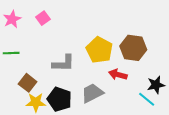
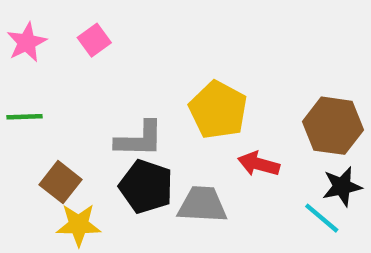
brown hexagon: (133, 48) -> (333, 126), moved
gray trapezoid: (92, 93) -> (202, 205), turned 30
black pentagon: (59, 99) -> (146, 187), moved

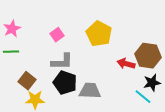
pink square: (94, 40) -> (57, 35), moved
pink star: (27, 42) -> (12, 29), moved
yellow pentagon: (218, 110) -> (99, 34), moved
red arrow: (259, 164) -> (126, 64), moved

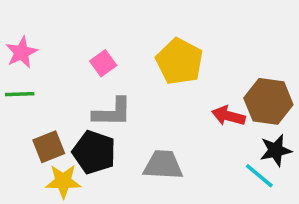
brown square: (27, 81) -> (49, 147), turned 30
black pentagon: (65, 83) -> (94, 152), moved

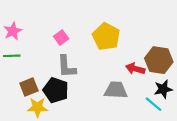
gray L-shape: (112, 112) -> (66, 67), turned 85
gray trapezoid: (163, 165) -> (116, 90), moved

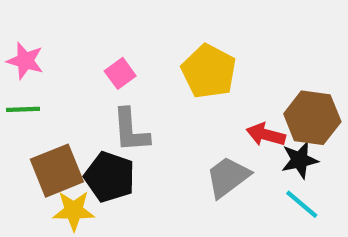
pink star: (13, 31) -> (25, 61), turned -30
brown square: (29, 87) -> (57, 171), size x1.4
black star: (163, 89) -> (300, 160), moved
gray trapezoid: (116, 90) -> (228, 177), turned -40

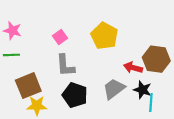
black star: (300, 160) -> (142, 90), moved, turned 30
black pentagon: (110, 177) -> (75, 95), moved
cyan line: (302, 204) -> (151, 102), turned 54

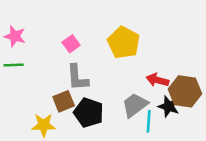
brown hexagon: (156, 59) -> (185, 91), moved
brown square: (28, 86) -> (64, 101), moved, size x0.7
cyan line: (151, 102) -> (149, 121), moved

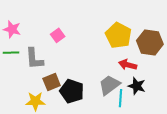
yellow pentagon: (124, 43) -> (118, 35), moved
gray L-shape: (77, 78) -> (34, 59), moved
brown hexagon: (185, 91) -> (150, 42), moved

